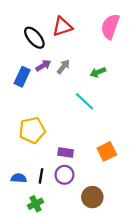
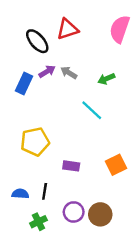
gray arrow: (63, 67) -> (69, 73), turned -96
purple circle: (64, 175) -> (74, 212), moved

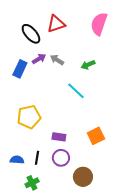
purple circle: (74, 212) -> (61, 158), moved

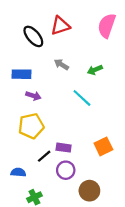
purple arrow: (39, 59) -> (33, 96), moved, turned 48
blue rectangle: (20, 69) -> (21, 74), turned 66
black line: (37, 158) -> (44, 156), moved, turned 40

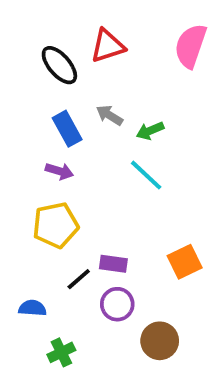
green arrow: (95, 70) -> (150, 131), moved
blue rectangle: (21, 74) -> (67, 129), moved, turned 60

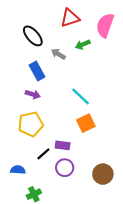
red triangle: (108, 46) -> (70, 18), moved
gray arrow: (110, 115) -> (58, 54), moved
green arrow: (150, 131) -> (83, 44), moved
orange square: (185, 262) -> (86, 123), moved
brown circle: (160, 341) -> (103, 174), moved

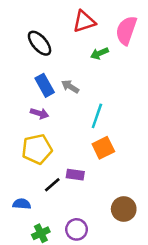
gray arrow: (58, 54) -> (70, 87), moved
cyan line: (81, 96) -> (97, 116), turned 66
purple circle: (65, 168) -> (77, 229), moved

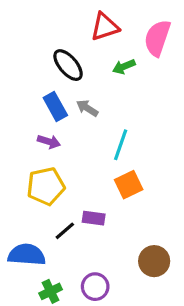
black ellipse: (40, 43) -> (68, 65), moved
blue semicircle: (22, 204) -> (27, 255), size x1.6

